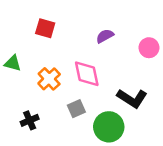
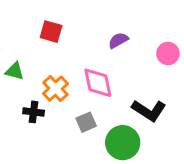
black cross: (30, 120) -> (34, 112), moved, turned 30

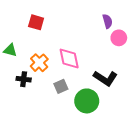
purple semicircle: (118, 40) -> (107, 21), moved, turned 104

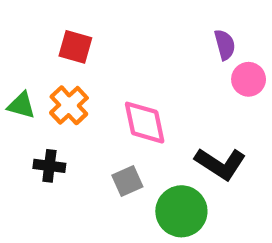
orange cross: (39, 63) -> (69, 105), moved

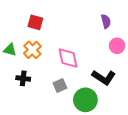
pink circle: (249, 79) -> (117, 46), moved

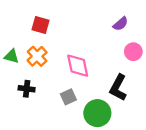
purple semicircle: (106, 21) -> (121, 24), turned 64
black L-shape: (104, 77) -> (118, 88), turned 85

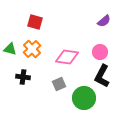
pink circle: (133, 52) -> (100, 52), moved
pink diamond: (78, 66) -> (67, 57), turned -70

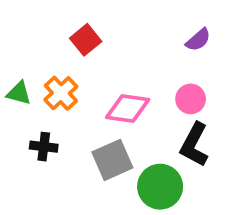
red square: (35, 22) -> (86, 40), moved, turned 35
gray square: (59, 84) -> (112, 160), size x1.5

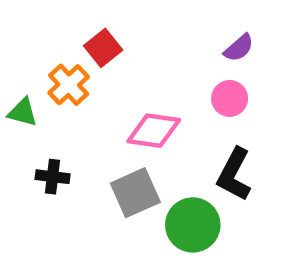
orange cross: (61, 93) -> (69, 85), moved
pink circle: (191, 99) -> (230, 98), moved

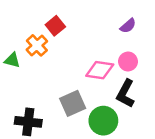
pink circle: (230, 98) -> (128, 61), moved
pink diamond: (154, 131) -> (100, 70), moved
black cross: (53, 177) -> (28, 122), moved, size x1.5

